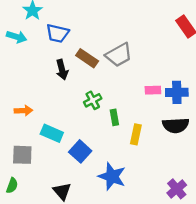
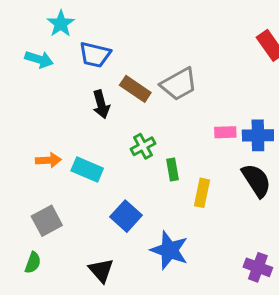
black semicircle: (176, 125) -> (256, 180), turned -120
cyan rectangle: (52, 133) -> (87, 170), moved
gray square: (22, 155) -> (47, 221), turned -30
purple cross: (177, 189) -> (258, 267), turned -30

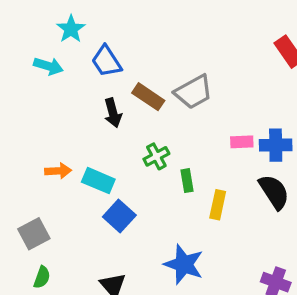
blue trapezoid: (95, 55) -> (106, 61), turned 44
blue square: (126, 216) -> (119, 216), moved
gray square: (47, 221) -> (34, 234), moved

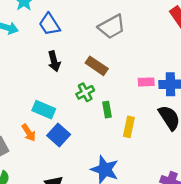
gray trapezoid: (193, 92) -> (112, 27), moved
brown rectangle: (148, 97) -> (97, 66), moved
orange arrow: (58, 171) -> (29, 133), moved, turned 60

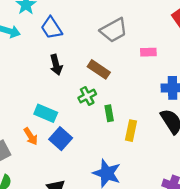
pink rectangle: (146, 82) -> (148, 52), moved

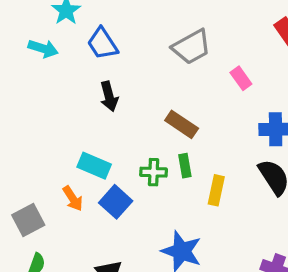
pink rectangle: (148, 52) -> (241, 78), turned 56
brown rectangle: (99, 69) -> (182, 124), moved
green cross: (87, 96) -> (154, 172), moved, turned 30

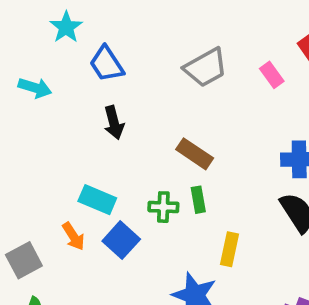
cyan arrow: (43, 49) -> (35, 88), moved
pink rectangle: (241, 78) -> (272, 75), moved
yellow rectangle: (216, 190) -> (229, 249), moved

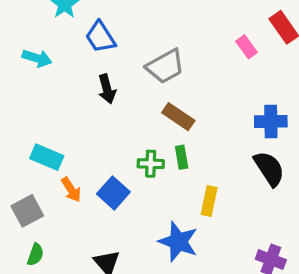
gray trapezoid: (206, 68) -> (165, 66), moved
cyan rectangle: (97, 200) -> (47, 157), moved

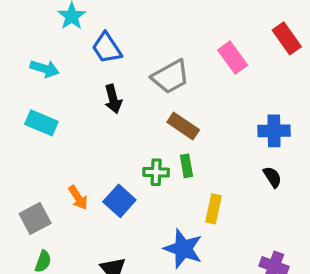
pink rectangle: (246, 47) -> (233, 58), moved, size x1.4
cyan rectangle: (47, 157) -> (41, 123), moved
black semicircle: (269, 169) -> (272, 177), size x0.6

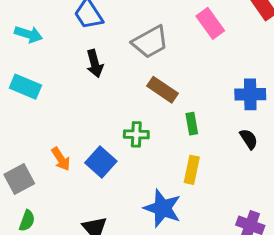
green rectangle: (186, 166) -> (192, 124), moved

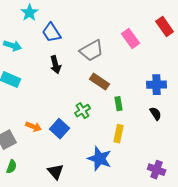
green cross: (136, 134) -> (83, 111), turned -35
orange arrow: (61, 159) -> (34, 127), turned -35

